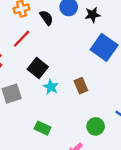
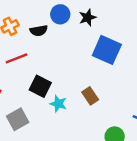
black semicircle: (46, 18) -> (39, 31), turned 126
red line: (22, 39) -> (17, 58), turned 36

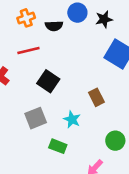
cyan star: (58, 104) -> (72, 119), moved
gray square: (18, 119) -> (36, 118), moved

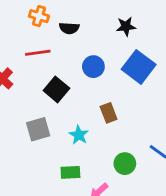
blue circle: (77, 13) -> (93, 67), moved
orange cross: (26, 18) -> (39, 16), turned 30
green rectangle: (58, 146) -> (70, 172), moved, turned -30

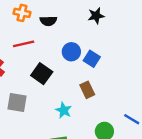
blue square: (139, 67) -> (92, 59), moved, size x0.6
gray square: (38, 129) -> (17, 102), moved, turned 30

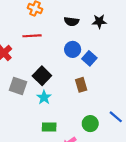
black semicircle: (48, 21) -> (71, 21), moved
black square: (42, 74) -> (42, 76), moved
cyan star: (64, 110) -> (44, 97), moved

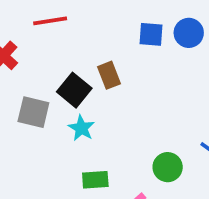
blue circle: (73, 49) -> (189, 33), moved
blue square: (89, 58) -> (151, 34), moved, turned -32
brown rectangle: (81, 85) -> (109, 75), moved

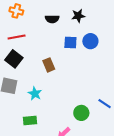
black square: (74, 90) -> (14, 59), moved
green rectangle: (95, 180) -> (30, 120), moved

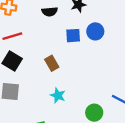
cyan star: (35, 94) -> (58, 95), moved

